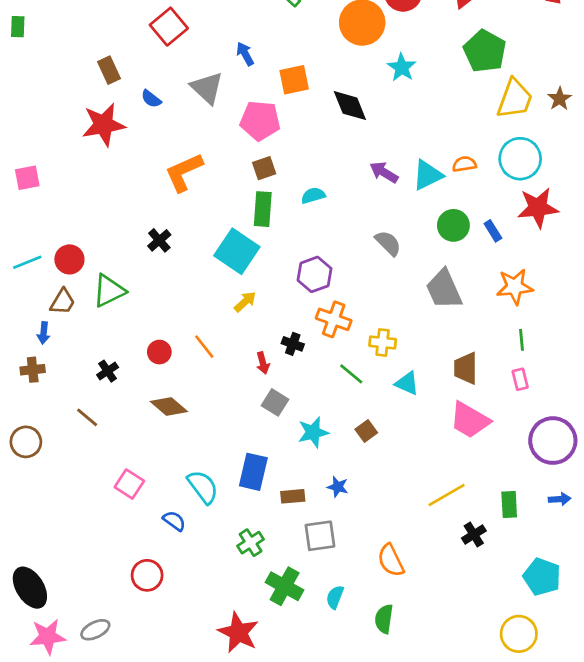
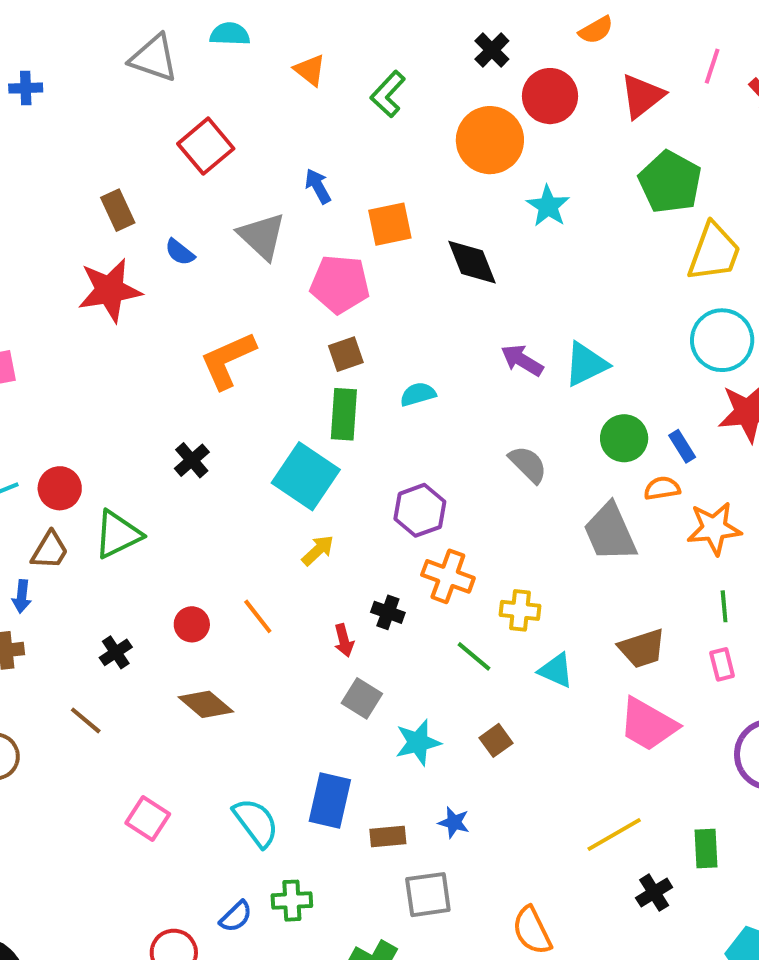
orange semicircle: (464, 164) -> (662, 488), moved
brown trapezoid: (466, 368) -> (642, 648), turned -108
blue semicircle: (174, 521) -> (236, 917), moved, turned 100
green cross: (251, 543) -> (292, 901), moved, turned 30

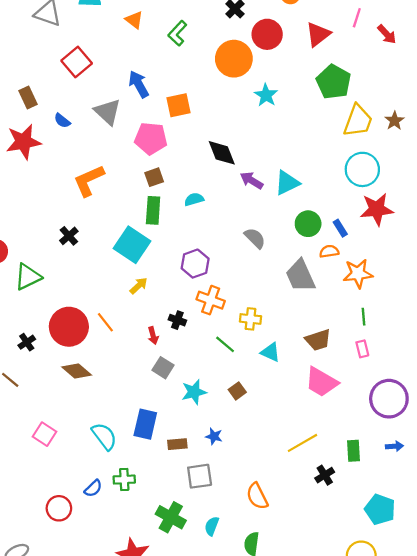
blue arrow: (318, 186) -> (139, 84), size x1.4
black diamond: (472, 262) -> (222, 153), moved
red circle: (192, 624) -> (69, 327), size x2.0

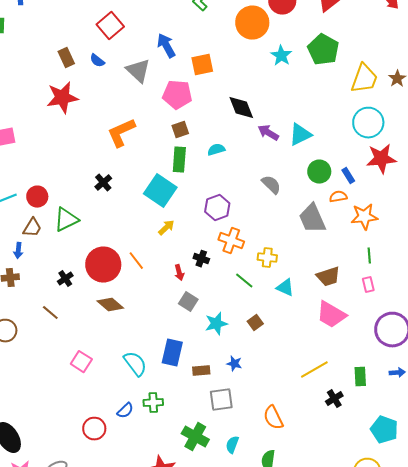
green pentagon: (334, 82) -> (323, 50), moved
blue semicircle: (62, 121) -> (97, 61), moved

